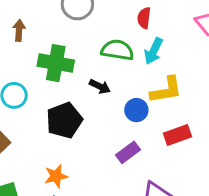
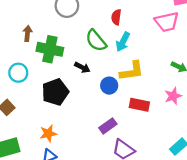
brown arrow: (19, 30) -> (27, 33), moved
green semicircle: (117, 50) -> (96, 41), turned -140
red rectangle: (178, 135) -> (139, 105), turned 30
purple rectangle: (128, 152) -> (108, 126), moved

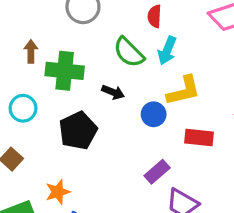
orange star: (48, 134) -> (58, 192), moved

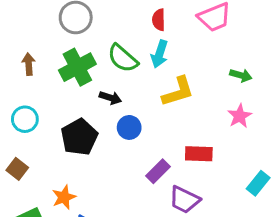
red semicircle: (154, 16) -> (159, 20), moved
green cross: (65, 71) -> (77, 67), moved, turned -30
blue circle: (154, 114) -> (129, 127), moved
red rectangle: (199, 138) -> (199, 154), moved

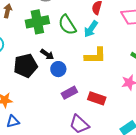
black arrow: (110, 98) -> (47, 54), moved
purple rectangle: (158, 171) -> (69, 93), moved

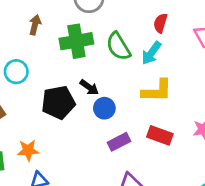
red rectangle: (97, 98) -> (160, 135), moved

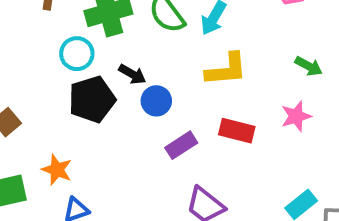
cyan circle: (16, 72) -> (77, 54), moved
orange star: (28, 150) -> (57, 170), turned 30

